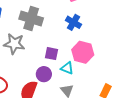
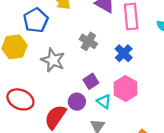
gray cross: (31, 18) -> (88, 41), moved, size x0.7
purple square: (51, 54) -> (91, 81), turned 32

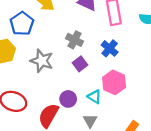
purple square: (91, 81) -> (80, 64), moved

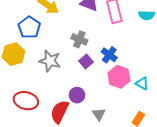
blue cross: (110, 48) -> (109, 55), moved
cyan triangle: (94, 97) -> (142, 83), moved

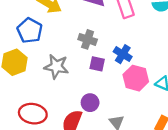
purple square: (86, 62) -> (97, 64), turned -32

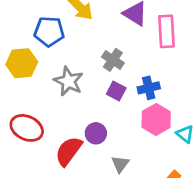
blue pentagon: (30, 31) -> (49, 31), turned 30
blue cross: (123, 54) -> (149, 88), turned 30

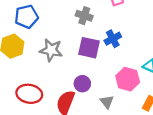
gray cross: (113, 60) -> (84, 16), moved
purple square: (116, 91) -> (89, 48), size x1.5
pink hexagon: (156, 119) -> (128, 79), moved

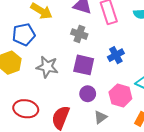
blue cross: (113, 39) -> (116, 55), moved
purple circle: (82, 84) -> (88, 94), moved
gray triangle: (107, 102) -> (100, 117), turned 32

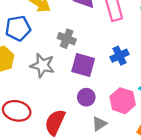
gray cross: (79, 34) -> (67, 39), moved

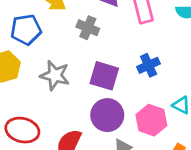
gray cross: (67, 39) -> (88, 28), moved
purple circle: (86, 97) -> (107, 115), size x1.5

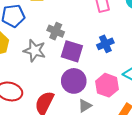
gray cross: (88, 28) -> (56, 31), moved

